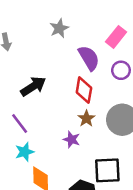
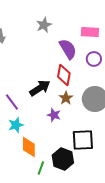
pink rectangle: (116, 37) -> (90, 32), turned 54
black arrow: (33, 86) -> (40, 88), moved

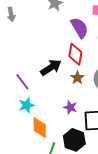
purple star: (54, 115) -> (70, 107), moved

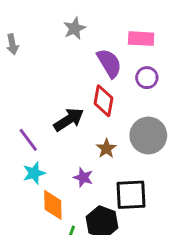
brown star: (77, 78) -> (106, 148), moved
purple star: (70, 107) -> (83, 177), moved

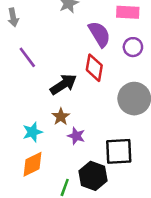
purple line: (28, 140) -> (27, 57), moved
brown star: (106, 148) -> (61, 117), moved
orange diamond: (53, 205) -> (32, 164), moved, turned 64

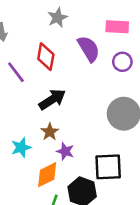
red diamond: (94, 68) -> (46, 57), moved
orange diamond: (32, 164) -> (47, 175), moved

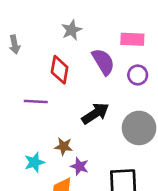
purple line: (16, 72) -> (36, 101), moved, turned -50
black arrow: (52, 99) -> (95, 113), moved
brown star: (50, 132) -> (64, 146), turned -30

